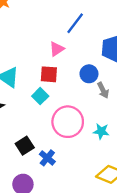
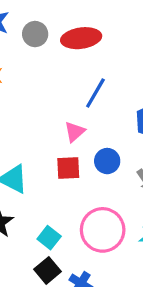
blue circle: (89, 74) -> (107, 161), moved
cyan square: (40, 96) -> (49, 238), moved

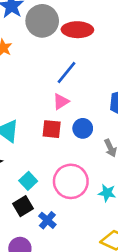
gray circle: (35, 34) -> (42, 21), size x1.6
blue line: (95, 93) -> (67, 72), moved

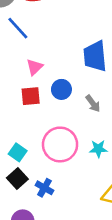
blue line: (67, 72) -> (18, 28), moved, turned -70

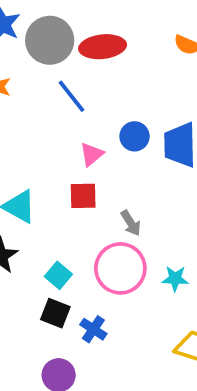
blue circle: (61, 89) -> (135, 136), moved
gray arrow: (93, 104) -> (131, 223), moved
black square: (17, 179) -> (55, 313), turned -30

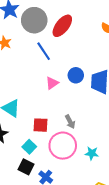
red ellipse: (103, 47) -> (62, 26), turned -50
red square: (83, 196) -> (41, 125), moved

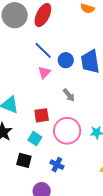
blue line: (44, 51) -> (43, 50), moved
gray arrow: (70, 122) -> (69, 95), moved
black square: (26, 167) -> (24, 160), moved

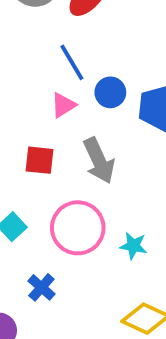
gray arrow: (69, 95) -> (99, 161), size x1.6
red square: (42, 115) -> (39, 160), moved

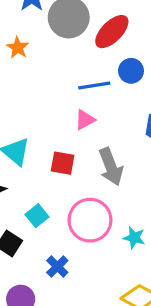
blue line: (72, 62) -> (94, 86), turned -72
blue circle: (110, 92) -> (131, 71), moved

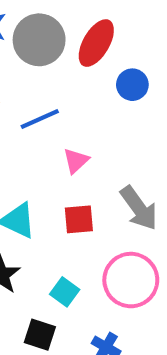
blue line: (94, 86) -> (40, 119), moved
pink triangle: (85, 120) -> (76, 161), moved

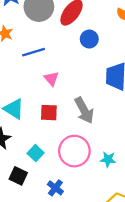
pink triangle: (76, 161) -> (51, 79), turned -35

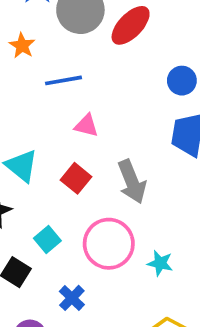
blue circle: (89, 39) -> (182, 81), moved
pink triangle: (51, 79) -> (86, 125), turned -42
red square: (49, 113) -> (76, 178), turned 30

